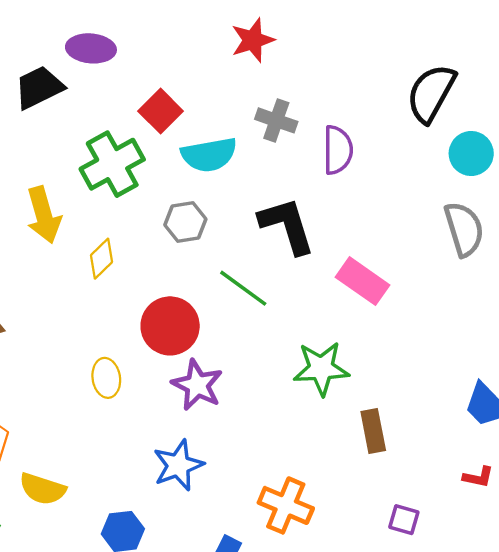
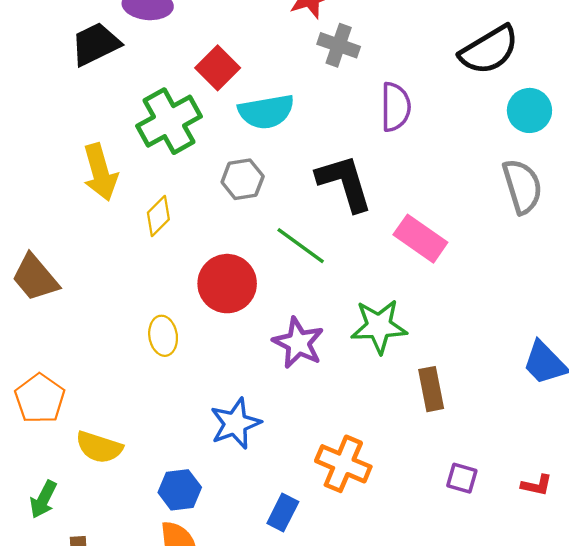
black semicircle: (431, 93) -> (489, 50), turned -150
gray cross: (276, 120) -> (339, 45), moved
purple star: (197, 385) -> (298, 343), moved
red L-shape: (478, 477) -> (537, 485), moved

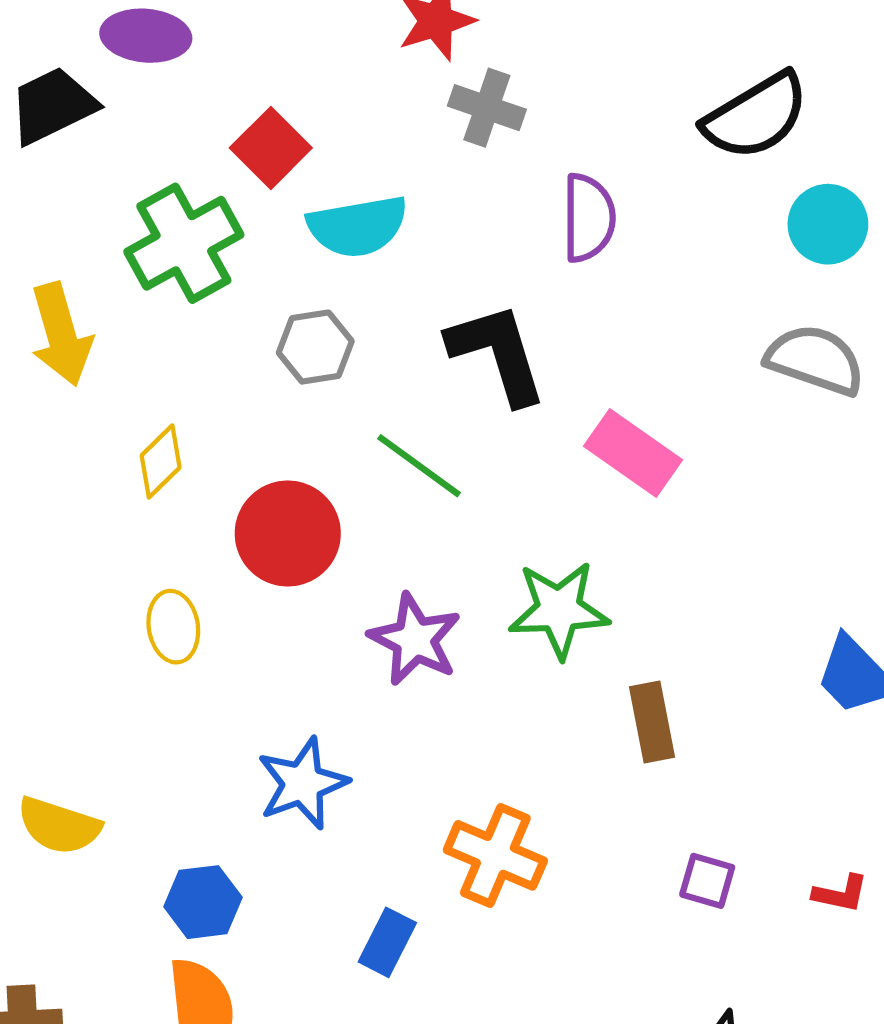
gray semicircle: (522, 186) -> (815, 360), turned -54
yellow diamond: (158, 216) -> (161, 461), moved

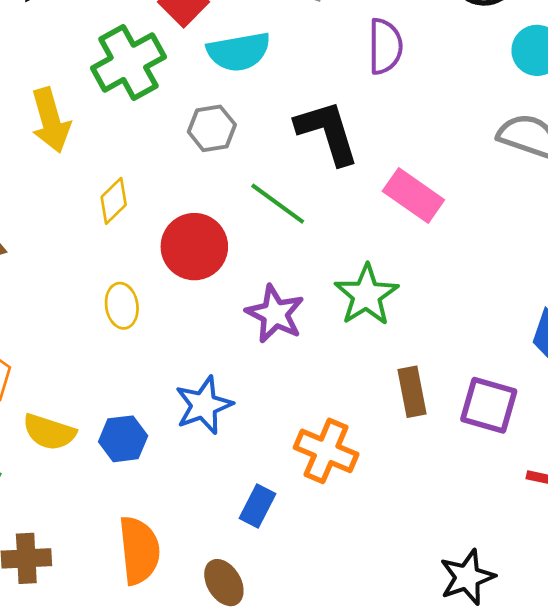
green star: (559, 610) -> (366, 295), turned -30
brown rectangle: (652, 722) -> (412, 392), moved
purple square: (707, 881) -> (489, 405), moved, size x1.6
blue hexagon: (203, 902) -> (123, 439), moved

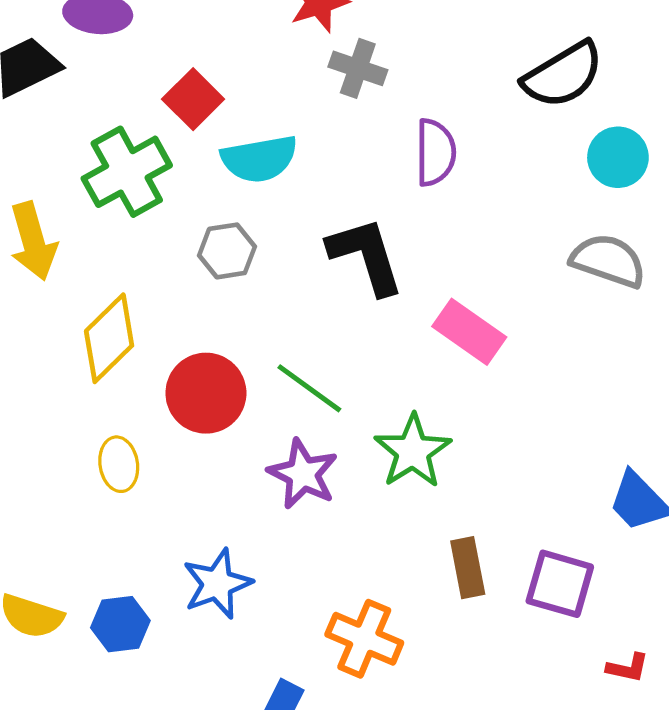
yellow diamond: (114, 201) -> (109, 338), size x1.6
green line: (278, 204) -> (309, 388), moved

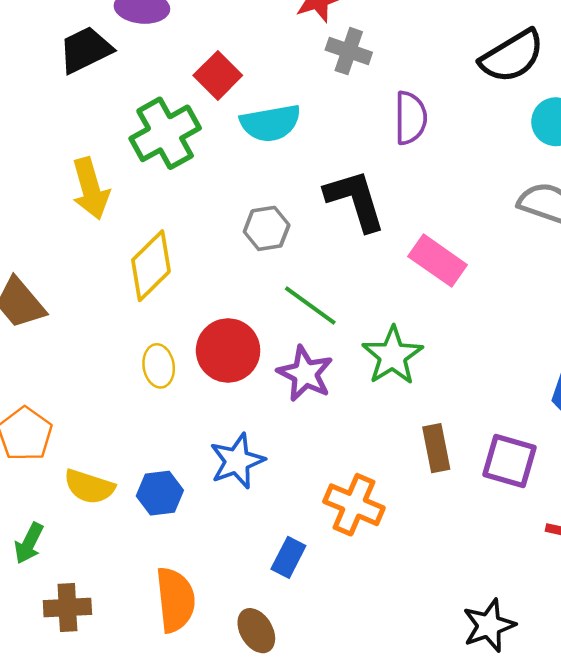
gray hexagon: (227, 251) -> (267, 228), moved
red circle: (206, 393) -> (228, 350), moved

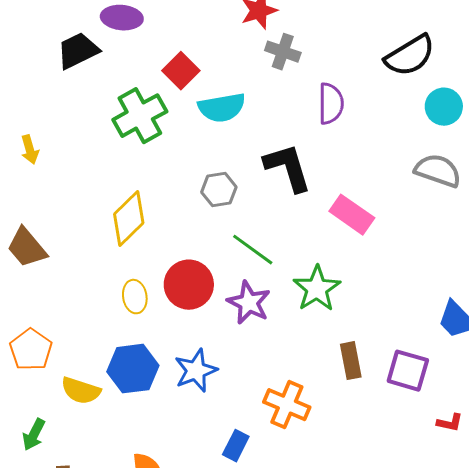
yellow arrow: (91, 189) -> (30, 150), moved, size x0.6
blue hexagon: (160, 493) -> (133, 369), moved, size x1.4

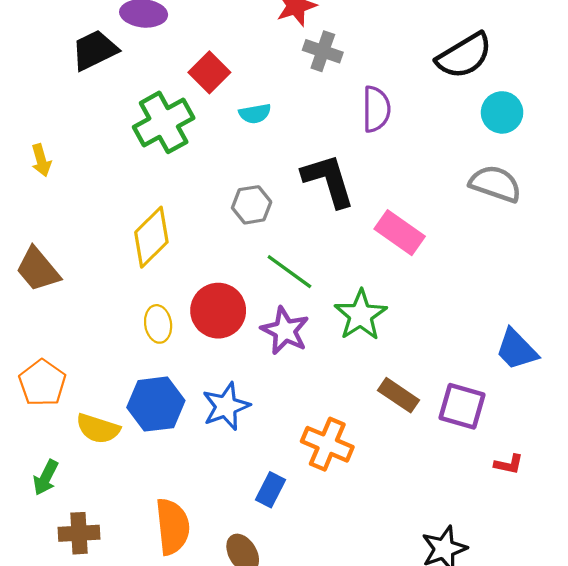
cyan semicircle: (222, 108) -> (255, 114), size x0.6
brown rectangle: (351, 361) -> (398, 395), turned -45

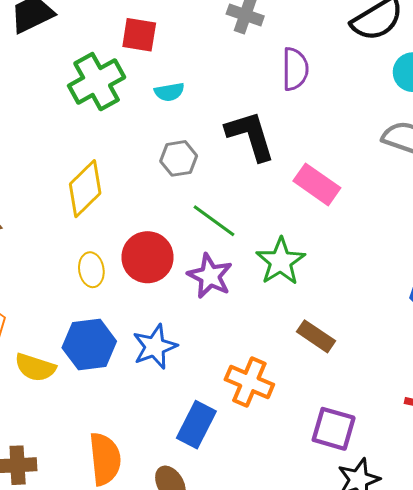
red square: (209, 72) -> (139, 35), turned -36
cyan semicircle: (255, 114) -> (169, 92), moved
purple square: (462, 406) -> (334, 429), moved
blue rectangle: (270, 490) -> (196, 425), size x1.4

